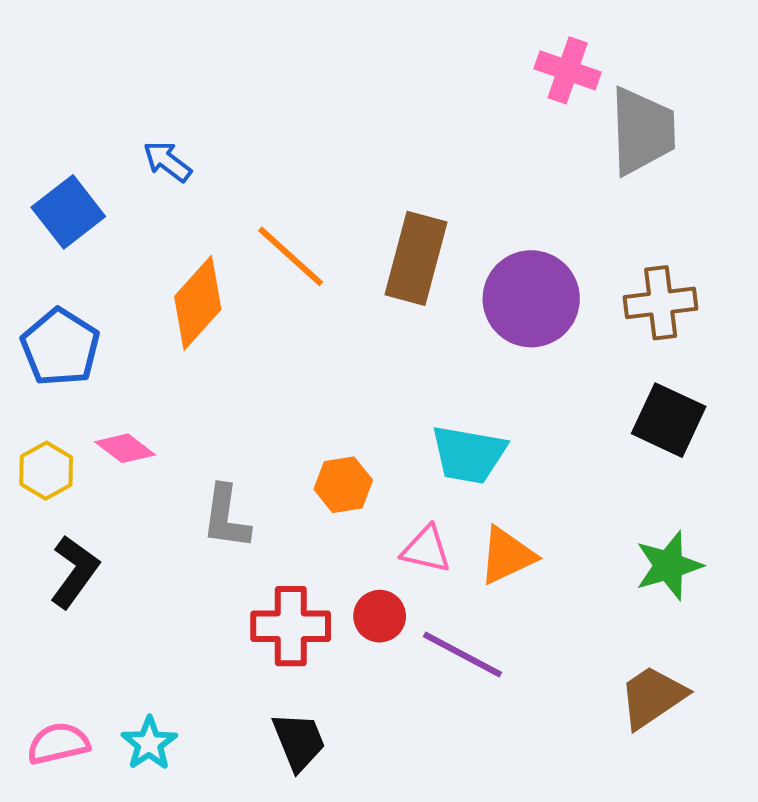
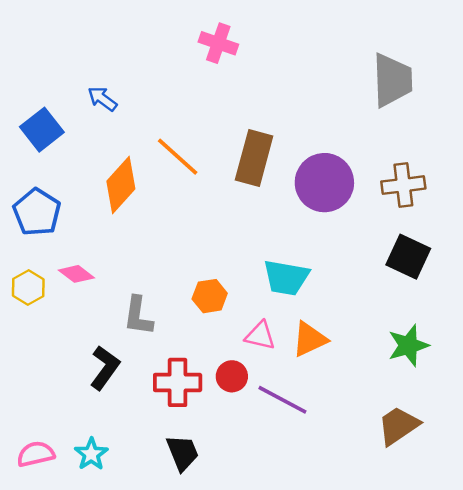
pink cross: (568, 70) -> (218, 43), moved
black L-shape: (74, 572) -> (105, 368), moved

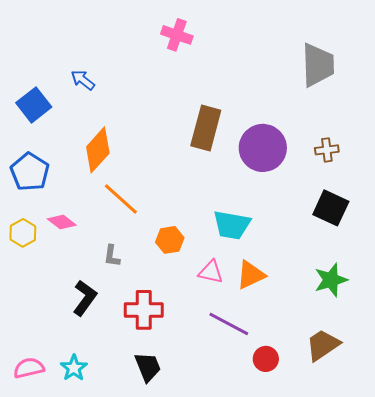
orange line: (178, 157) -> (121, 199), moved
brown cross: (403, 185) -> (327, 150), size x0.7
gray L-shape: (138, 316) -> (112, 256), size x0.7
red circle: (232, 376) -> (266, 359), moved

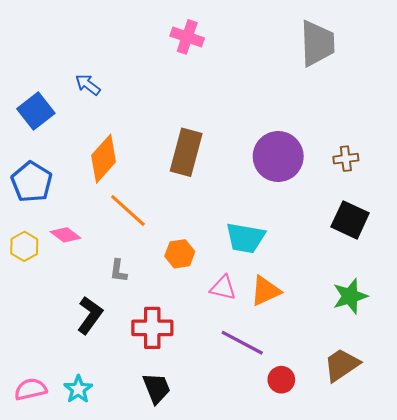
gray trapezoid: (318, 65) -> (317, 43), moved
brown rectangle: (206, 128) -> (186, 152), moved

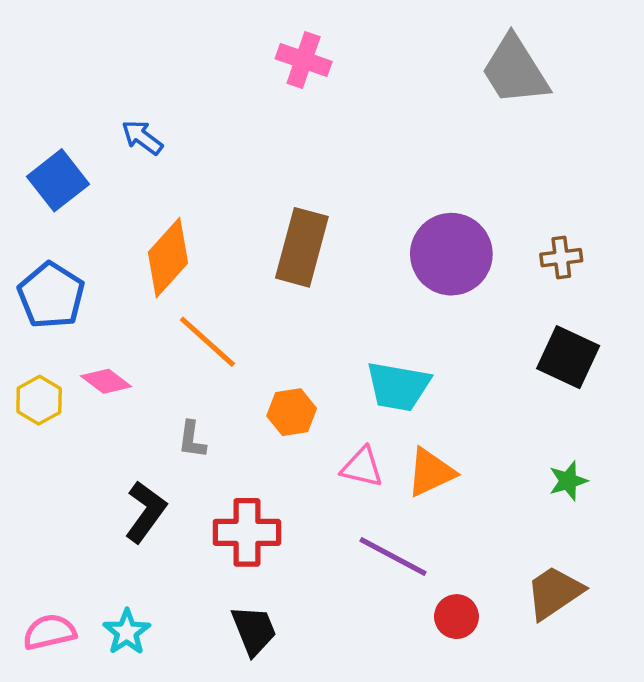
gray trapezoid: (317, 43) -> (515, 70), turned 150
green star: (350, 296) -> (568, 481), size x0.7

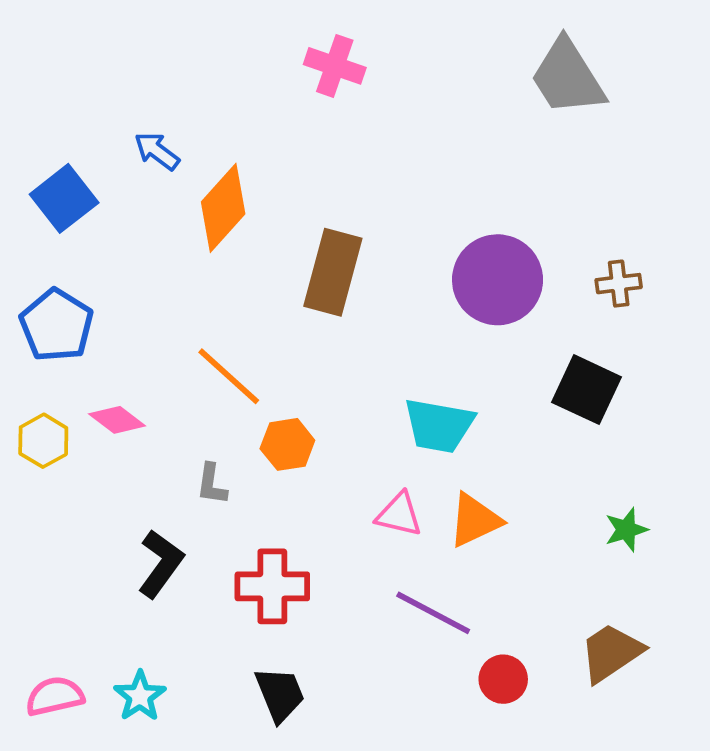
orange diamond: (168, 258) -> (223, 208), moved
black square: (568, 357) -> (586, 390), moved
orange hexagon: (292, 412) -> (287, 444), moved

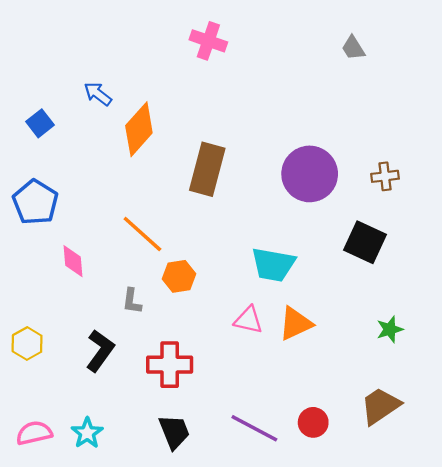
gray trapezoid: (568, 77) -> (353, 48), size x0.5
blue square: (64, 198) -> (40, 123), size x0.7
pink diamond: (117, 420) -> (73, 261), turned 48
yellow hexagon: (43, 441) -> (27, 344), moved
purple line: (433, 613) -> (254, 428), moved

